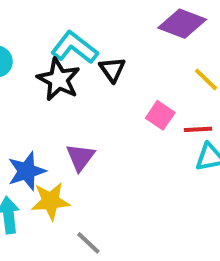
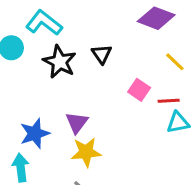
cyan L-shape: (74, 48) -> (44, 23), moved
yellow star: (51, 201) -> (86, 152), moved

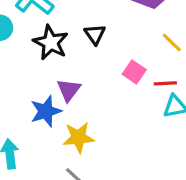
purple triangle: (77, 123) -> (69, 90), moved
blue star: (35, 133) -> (46, 111), moved

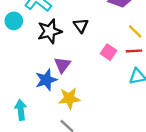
black star: (51, 43) -> (50, 31), turned 30
red line: (165, 83) -> (134, 51), moved

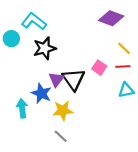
black triangle: (81, 26) -> (74, 79), moved, size x1.6
blue star: (46, 80) -> (41, 93), turned -30
cyan arrow: (21, 110) -> (22, 108), moved

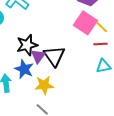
black star: (45, 48) -> (27, 45), moved
pink square: (99, 68) -> (85, 23), moved, size x1.6

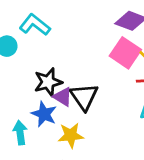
purple triangle: (38, 56) -> (63, 97), turned -35

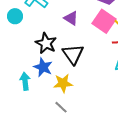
black star: (48, 82) -> (46, 43), turned -30
purple triangle: (63, 97) -> (71, 18), moved

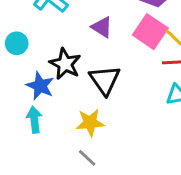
cyan circle: (15, 16) -> (17, 43), moved
blue star: (43, 67) -> (40, 86), moved

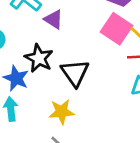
purple triangle: (102, 27) -> (54, 19), moved

